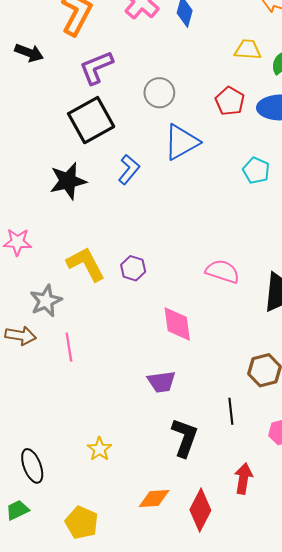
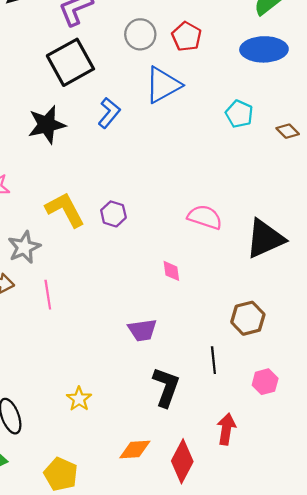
red pentagon: (230, 101) -> (187, 36), moved
pink diamond: (177, 324) -> (171, 271), moved, size x0.6

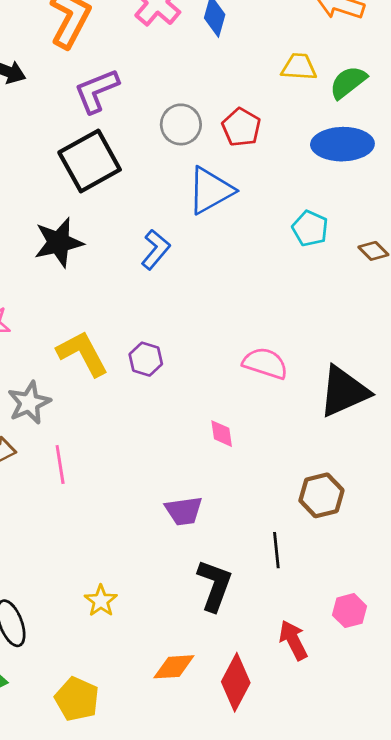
blue L-shape: (109, 113) -> (156, 250), moved
pink hexagon: (265, 382) -> (349, 611), moved
red arrow: (226, 429) -> (293, 640), turned -36

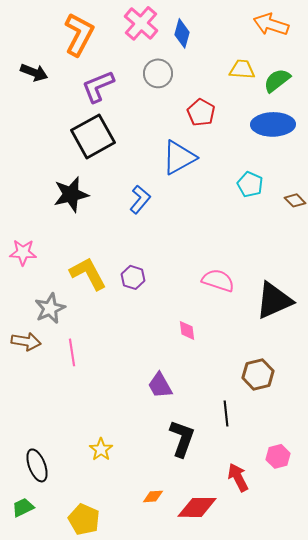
gray circle: (181, 124) -> (158, 73), moved
purple trapezoid: (184, 511) -> (160, 385), turned 68
orange diamond: (174, 667) -> (153, 496), size x0.7
red diamond: (236, 682) -> (197, 507), turned 63

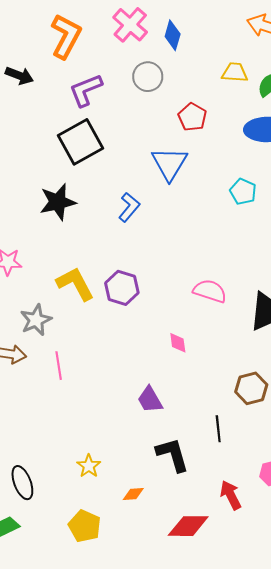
blue triangle: (179, 157) -> (169, 164), turned -30
purple hexagon: (133, 277) -> (122, 288), size x1.4
black L-shape: (182, 438) -> (173, 455), turned -36
orange diamond: (153, 496) -> (133, 494), moved
yellow pentagon: (84, 519) -> (85, 526), moved

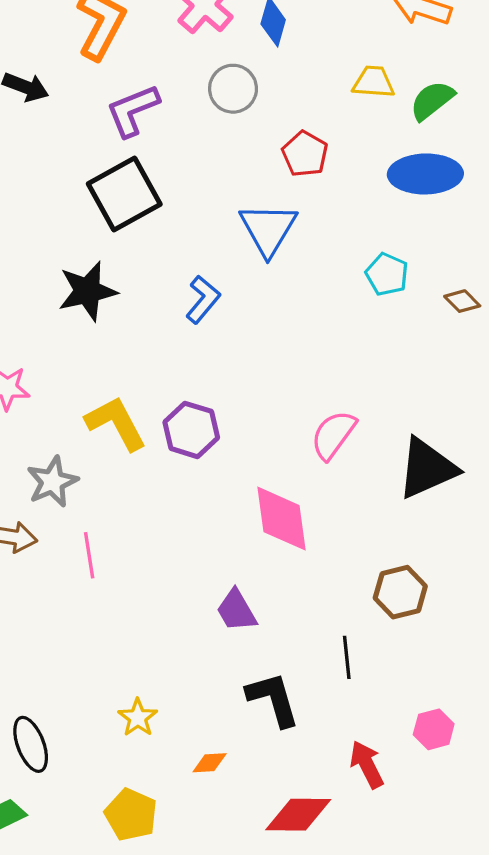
pink semicircle: (210, 291) -> (333, 435), turned -72
pink diamond: (178, 343) -> (282, 519), size x2.0

